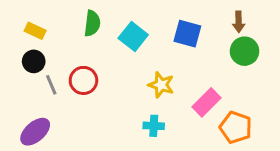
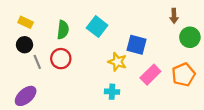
green semicircle: (92, 23) -> (63, 30), moved
blue square: (187, 34) -> (137, 45), moved
green circle: (245, 51) -> (190, 37), moved
orange pentagon: (236, 127) -> (184, 75), moved, turned 30

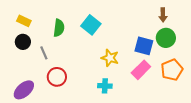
green circle: (190, 37) -> (166, 38), moved
blue square: (137, 45) -> (144, 46), moved
red circle: (61, 59) -> (57, 77), moved
gray line: (37, 62) -> (44, 53), moved

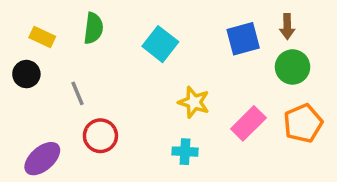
green semicircle: (59, 28) -> (93, 28), moved
black circle: (23, 42) -> (26, 74), moved
blue square: (144, 46) -> (243, 39), moved, turned -30

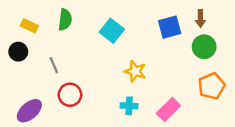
pink rectangle: (248, 123) -> (168, 109), moved

